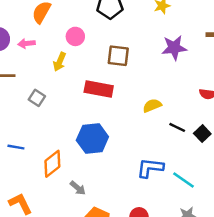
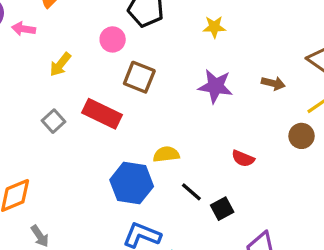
pink circle: (75, 36) -> (113, 39), moved
gray square: (37, 98) -> (54, 121), moved
blue hexagon: (92, 138) -> (132, 183), moved

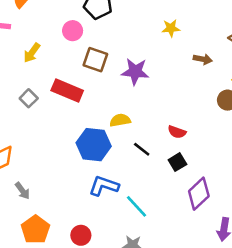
yellow star: (214, 27) -> (171, 28), moved
purple star: (215, 86) -> (135, 72), moved
red semicircle: (243, 159) -> (177, 132), moved
black square: (222, 209) -> (177, 162), moved

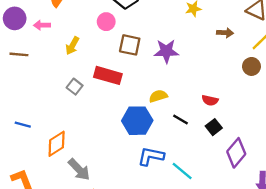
gray arrow: (22, 191) -> (79, 169), size x1.5

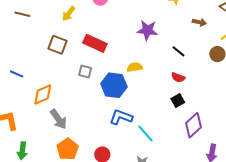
brown square: (130, 45) -> (58, 45), moved
gray square: (75, 87) -> (85, 71), moved, turned -32
black line: (181, 119) -> (179, 51), moved

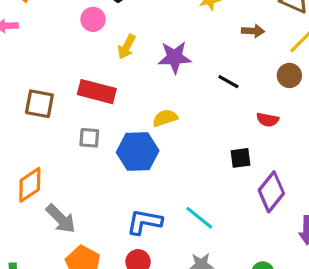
yellow arrow: (69, 14) -> (127, 47), moved
red semicircle: (178, 77) -> (268, 120), moved
black square: (178, 100) -> (240, 158), turned 32
blue L-shape: (121, 117) -> (144, 222), moved

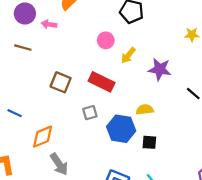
pink circle: (93, 19) -> (106, 40), moved
gray square: (89, 138) -> (90, 113), turned -32
black square: (240, 158) -> (149, 142), moved

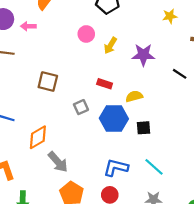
red rectangle: (102, 82) -> (105, 84), moved, size x0.6

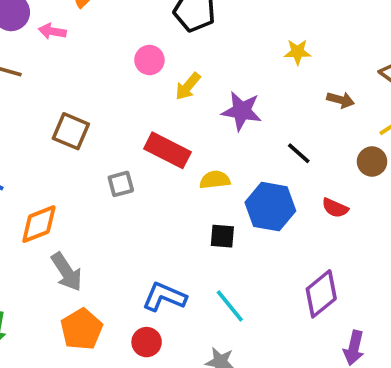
red rectangle: (105, 84) -> (167, 150), size x1.6
blue hexagon: (114, 119) -> (270, 207), moved

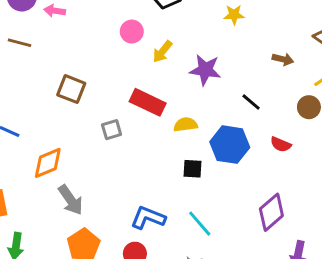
yellow star: (298, 52) -> (234, 15), moved

